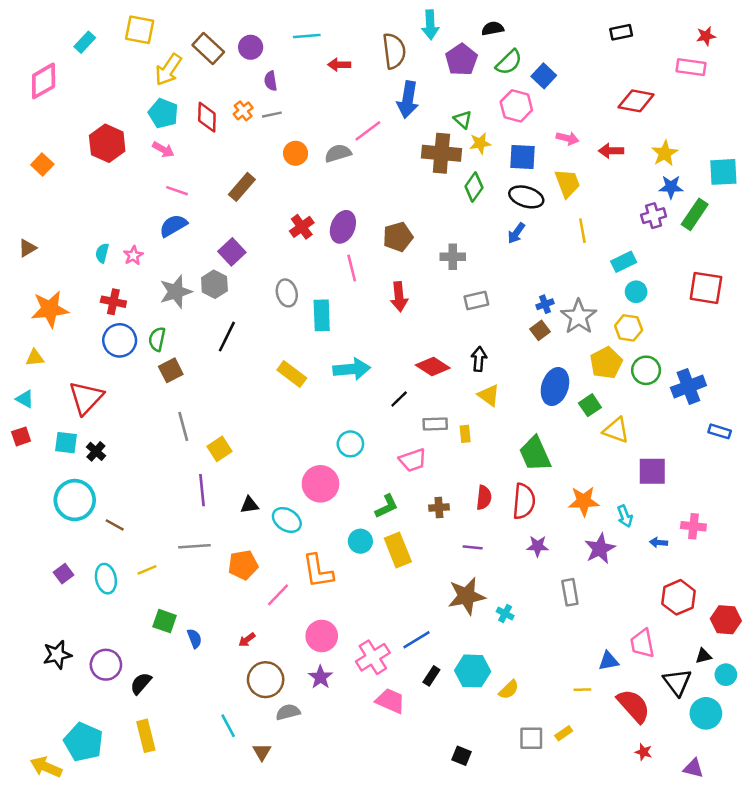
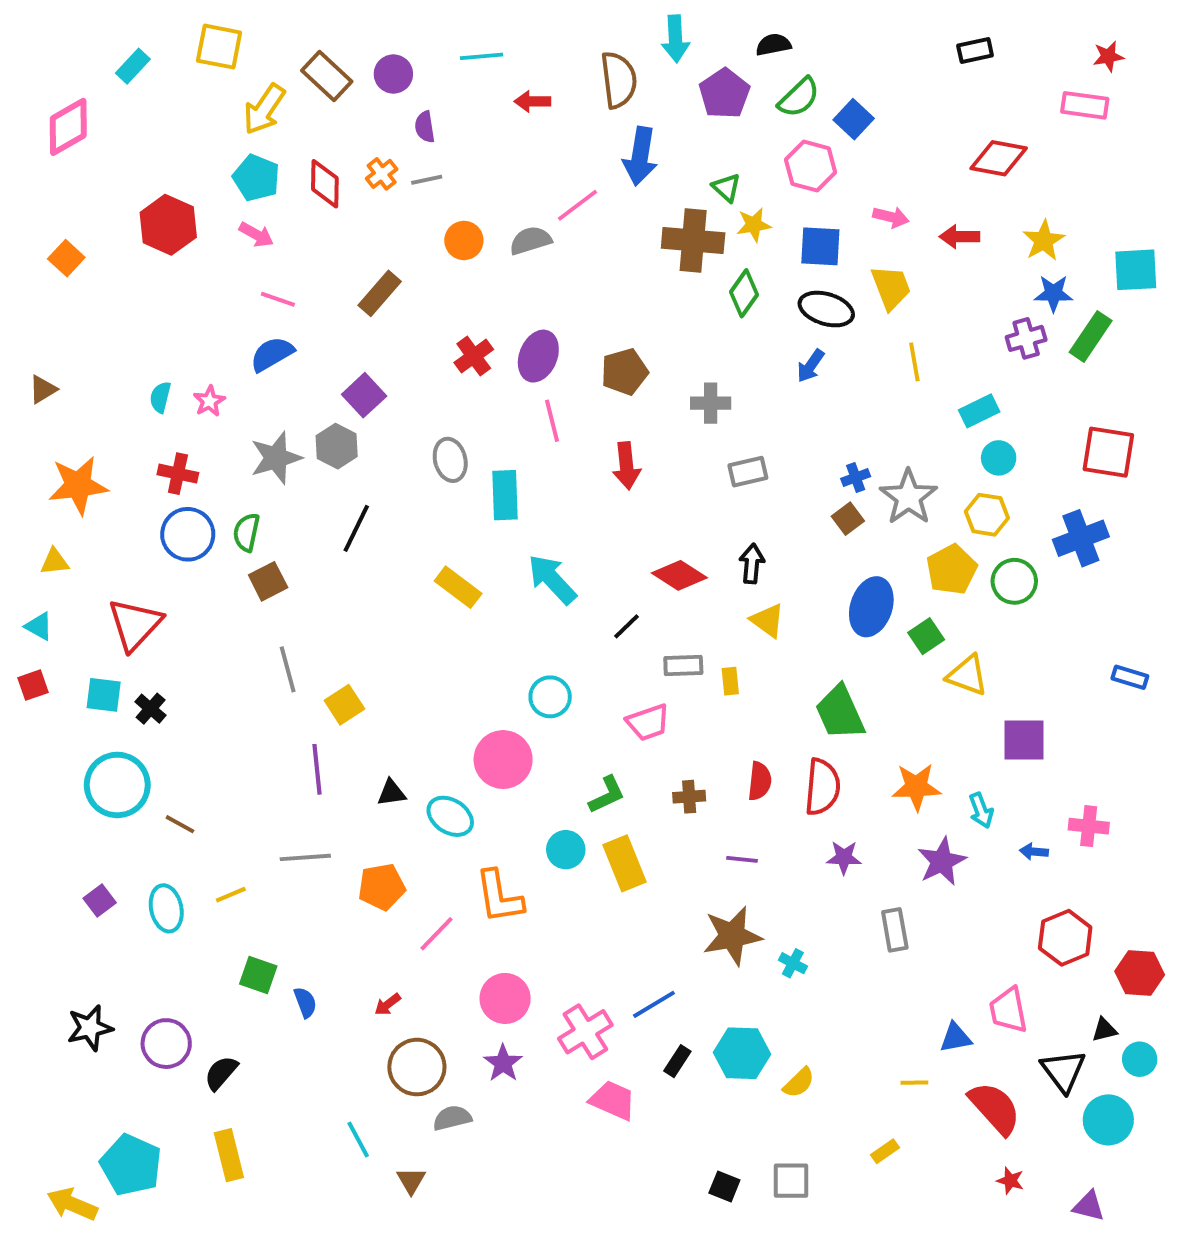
cyan arrow: (352, 369) -> (552, 579), turned -128
blue cross: (688, 387) -> (1081, 538), moved
gray square: (531, 738) -> (791, 1181), moved

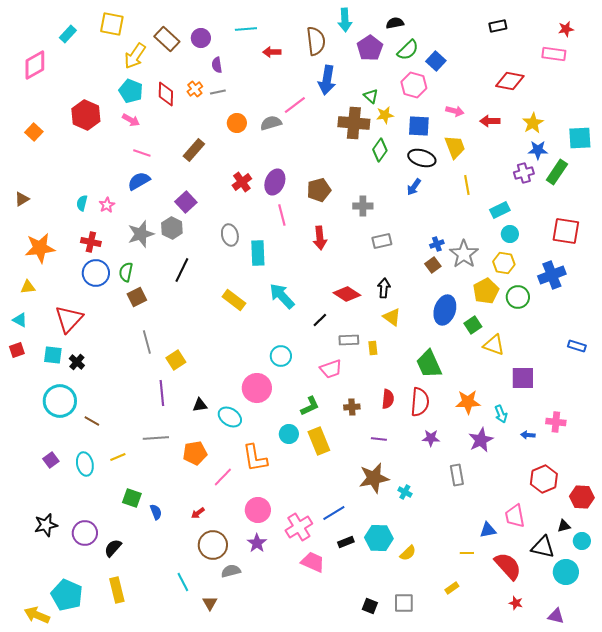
black rectangle: (677, 1061) -> (346, 542), turned 35
black triangle: (1063, 1071) -> (543, 547), turned -40

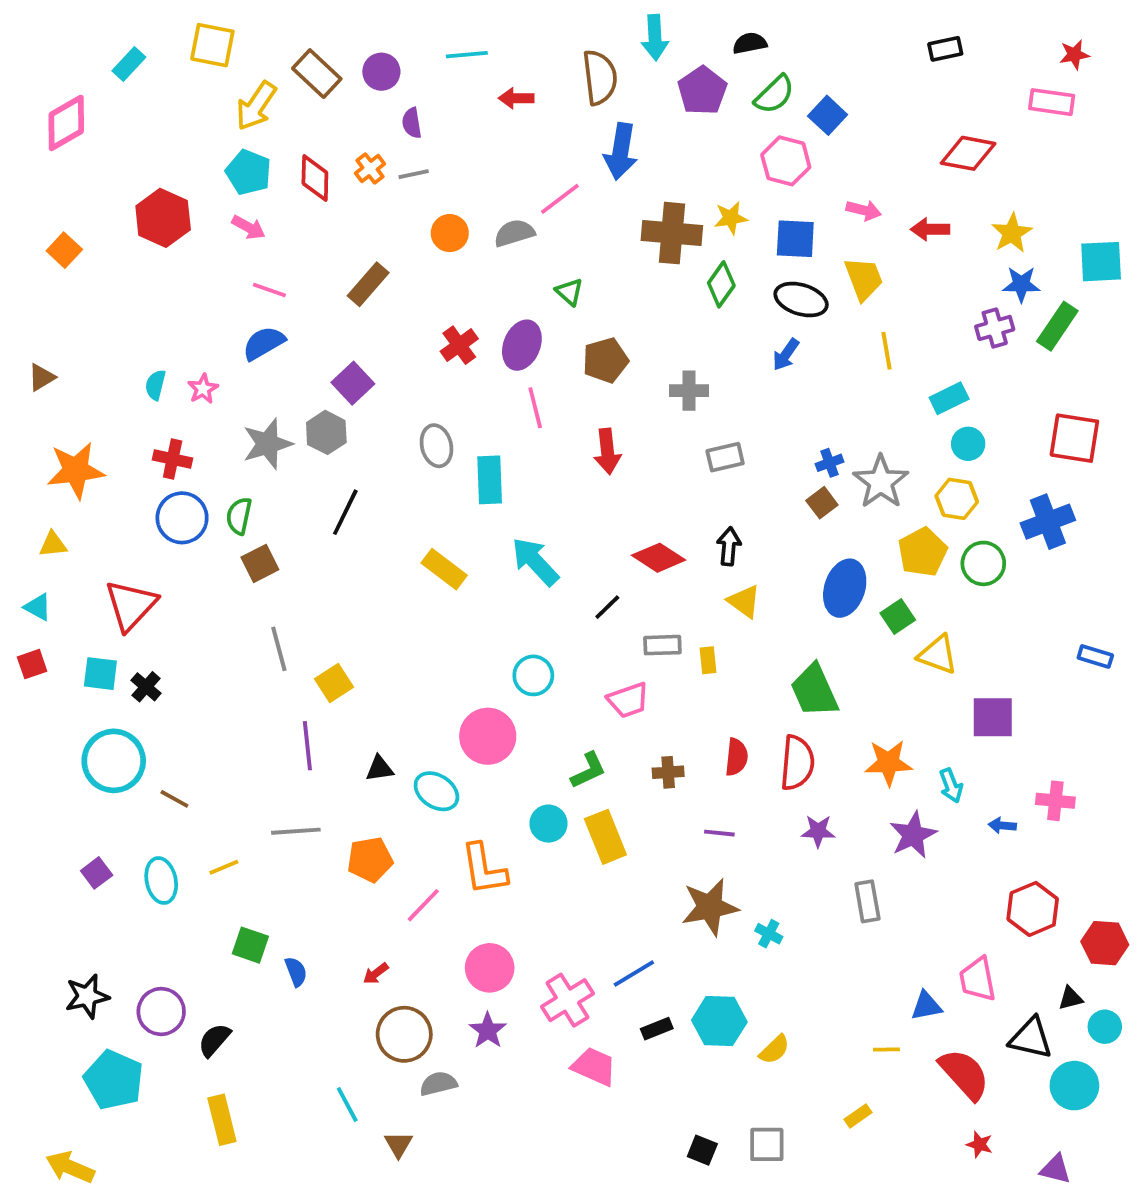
green triangle: (371, 96) -> (569, 292), moved
cyan pentagon: (67, 595) -> (114, 1080), moved

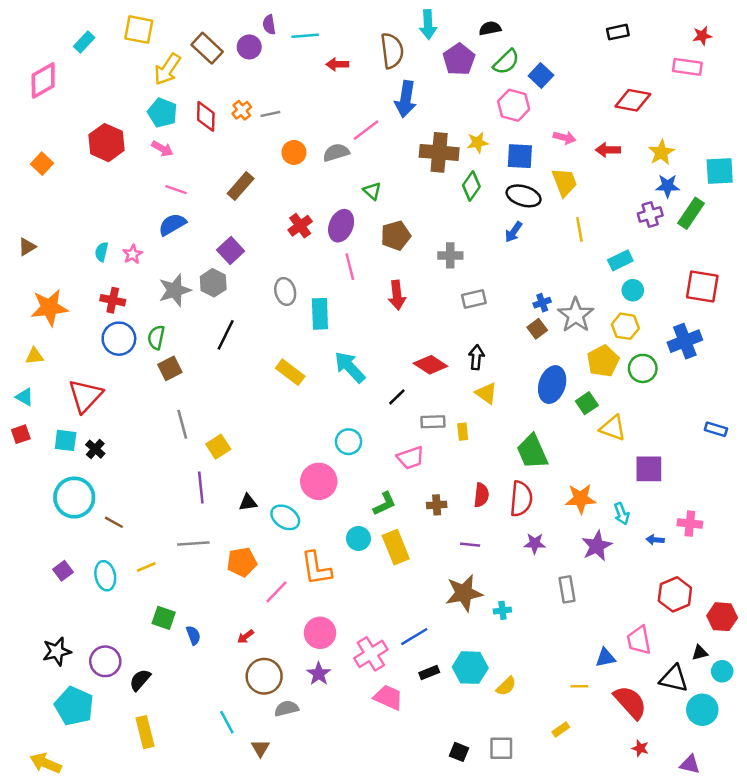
purple semicircle: (412, 123) -> (269, 25), moved
cyan cross: (769, 934) -> (502, 610), turned -35

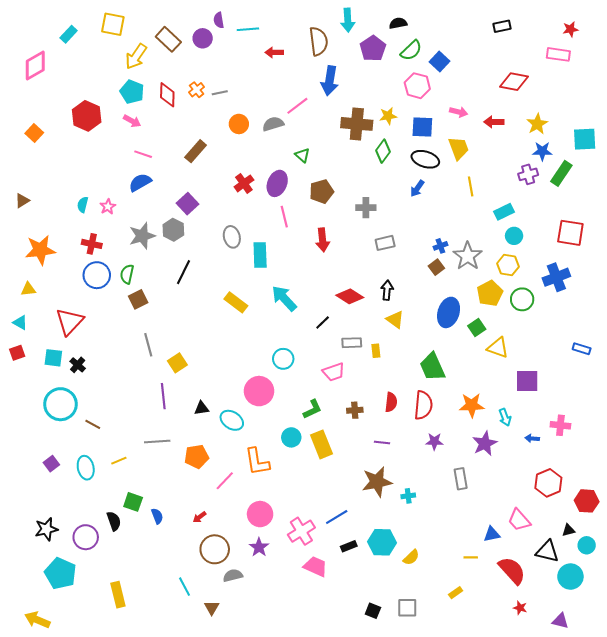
pink trapezoid: (639, 640) -> (519, 520), turned -30
black semicircle: (140, 680) -> (114, 521), moved, turned 120

